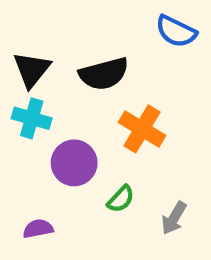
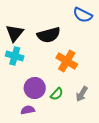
purple circle: (74, 163) -> (35, 88), moved
gray arrow: (174, 218) -> (82, 94), moved
purple semicircle: (38, 229) -> (28, 110), moved

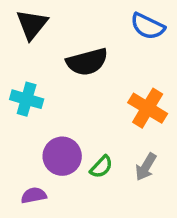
black triangle: (15, 33) -> (32, 24), moved
orange cross: (67, 61) -> (148, 108), moved
purple semicircle: (28, 110) -> (34, 195), moved

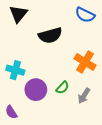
cyan cross: (27, 99) -> (15, 70), moved
green semicircle: (101, 167) -> (62, 88), moved
purple semicircle: (34, 195) -> (11, 112), moved, turned -112

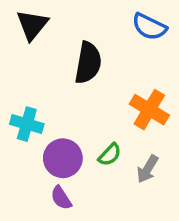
black semicircle: (50, 35) -> (88, 63), turned -65
purple semicircle: (11, 112) -> (61, 198), moved

